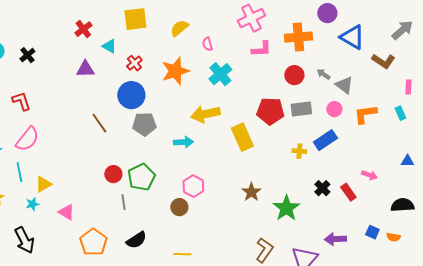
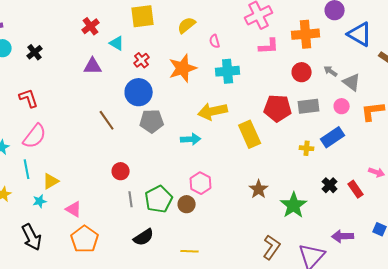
cyan cross: (220, 74) -> (228, 71), turned 35
green pentagon: (141, 177) -> (159, 199), moved
orange pentagon: (93, 242) -> (85, 239), moved

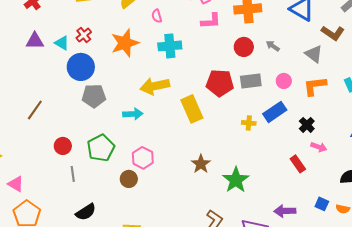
cyan triangle: (117, 43) -> (62, 43), moved
gray triangle: (352, 82) -> (314, 54), moved
brown line: (107, 120) -> (35, 110), moved, turned 70
black cross: (330, 185) -> (307, 125), moved
green pentagon: (159, 199) -> (101, 148), moved

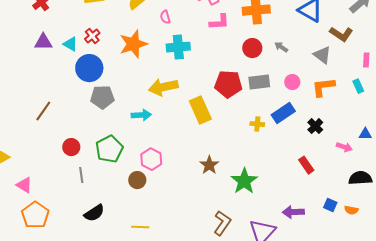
pink arrow: (319, 147) -> (344, 147), moved

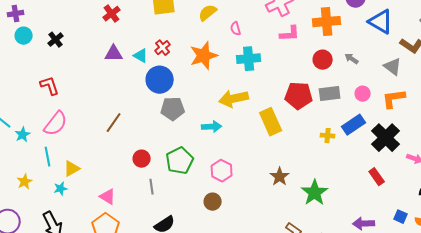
black cross: (315, 126) -> (386, 138), size x1.8
brown circle: (137, 180) -> (213, 202), moved
pink triangle: (24, 185) -> (108, 197), moved

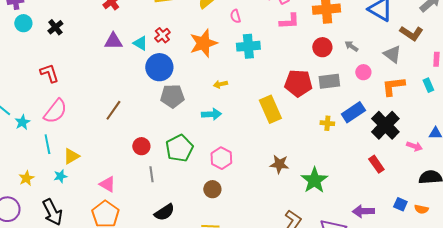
pink circle: (363, 94) -> (363, 72), moved
yellow arrow: (234, 99) -> (220, 84), moved, size x0.5
brown star: (280, 177) -> (279, 164), turned -30
yellow star: (25, 182) -> (26, 178), moved

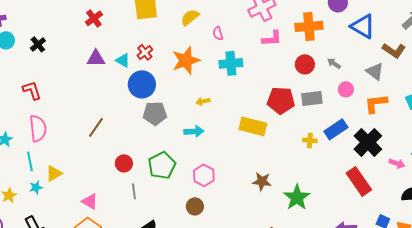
yellow rectangle: (270, 109) -> (253, 126), turned -52
pink semicircle: (55, 111) -> (38, 128), turned -44
red rectangle: (376, 164) -> (359, 181), size x1.6
cyan star: (60, 176) -> (36, 187), moved

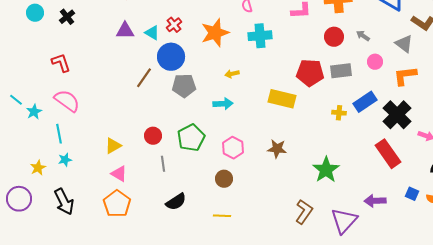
brown line: (96, 127) -> (144, 78), moved
pink semicircle: (38, 128) -> (67, 101), turned -48
yellow triangle: (54, 173) -> (113, 146), moved
brown star: (262, 181) -> (277, 149), moved

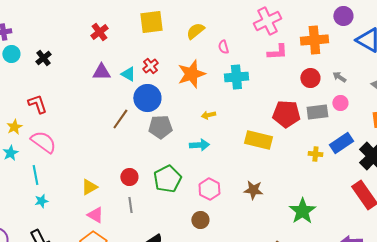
pink circle: (375, 62) -> (340, 103), moved
gray line: (163, 164) -> (130, 205), moved
yellow star: (38, 168) -> (14, 127), moved

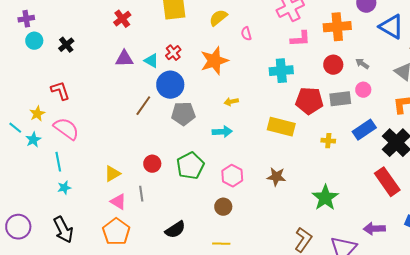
cyan cross: (236, 77) -> (281, 71), moved
yellow cross: (315, 154) -> (328, 141), moved
gray line: (130, 205) -> (141, 194), moved

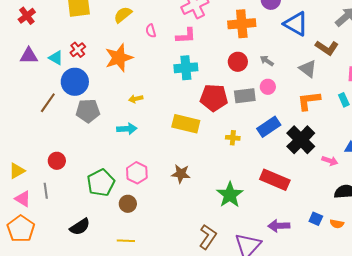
pink L-shape: (300, 39) -> (186, 36), moved
green pentagon: (190, 166) -> (101, 183), moved
red rectangle: (387, 182) -> (275, 180), moved, turned -32

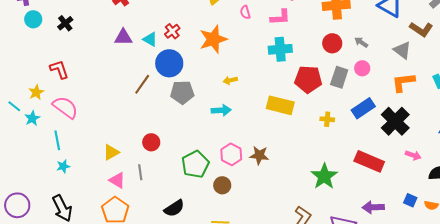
gray rectangle: (245, 96) -> (339, 77), turned -65
pink arrow: (330, 161) -> (413, 155), moved
brown star: (181, 174) -> (259, 155), moved

